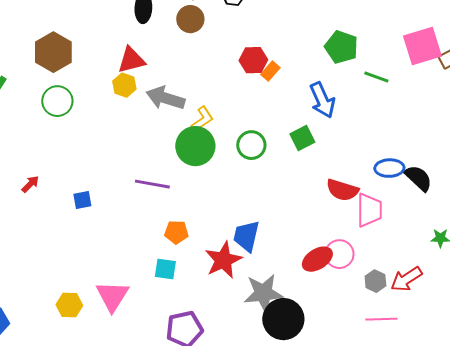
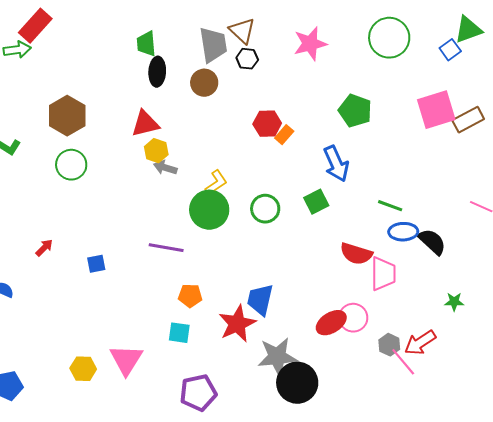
green line: (376, 77) -> (390, 206), moved
yellow hexagon: (124, 85) -> (156, 151), moved
gray arrow: (165, 98) -> (165, 168), moved, size x0.6
pink line: (381, 319) -> (403, 362), moved, turned 52

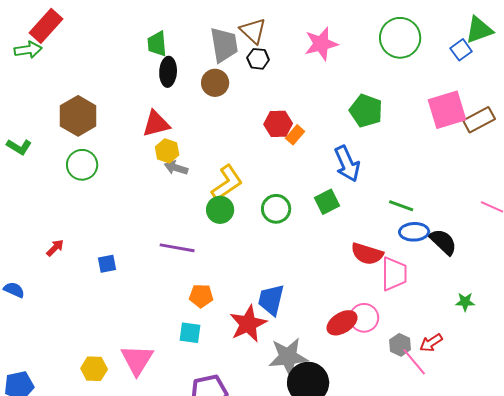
yellow L-shape: (216, 183) -> (227, 183), size x1.4
green circle: (209, 210) -> (220, 210), size x0.7
red arrow: (420, 343) -> (431, 343), size x0.7

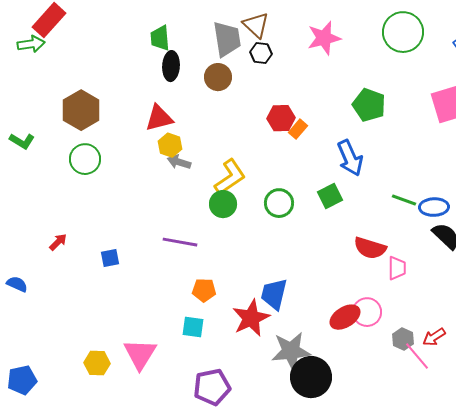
blue ellipse: (414, 232) -> (434, 207), moved
pink trapezoid: (394, 274) -> (397, 268), size x0.7

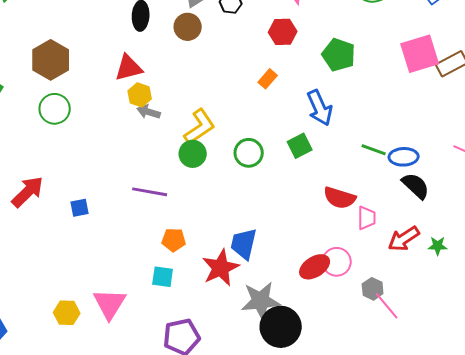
red hexagon: (281, 118) -> (283, 32), moved
red arrow: (58, 242) -> (28, 192), size x1.8
red arrow: (434, 337) -> (404, 239), moved, size x1.4

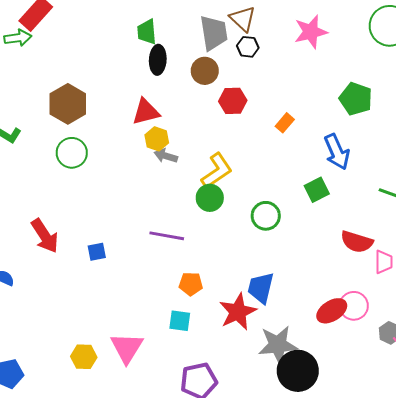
red hexagon: (283, 32) -> (233, 101), moved
green circle: (249, 153) -> (266, 216), moved
red arrow: (28, 192) -> (45, 236), turned 102

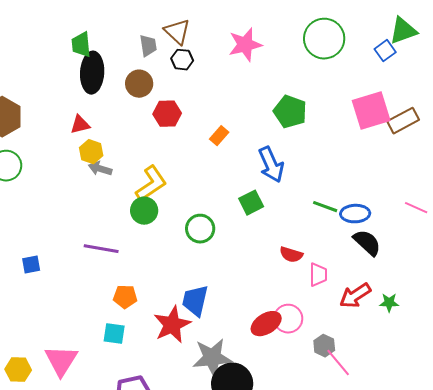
gray trapezoid: (214, 33) -> (148, 46), size x0.6
black ellipse: (158, 60) -> (92, 73), size x1.4
red triangle: (146, 112) -> (80, 125), size x0.7
red semicircle: (357, 242) -> (291, 255), size x0.7

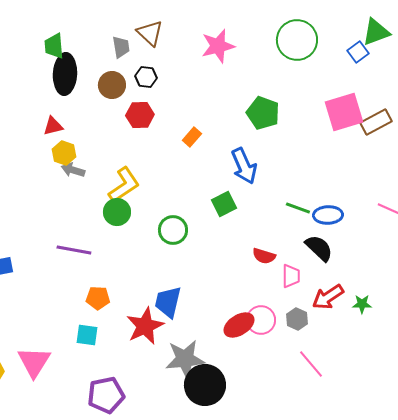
black hexagon: (182, 60) -> (146, 77), moved
black semicircle: (367, 243) -> (319, 248), moved
gray hexagon: (324, 346) -> (297, 319), moved

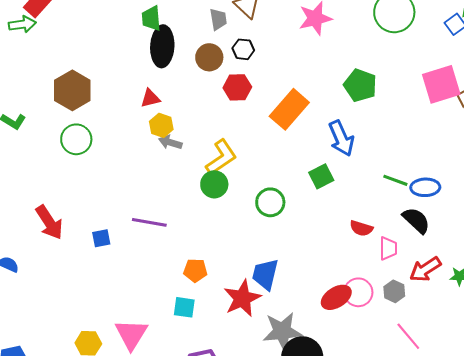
orange rectangle: (192, 137) -> (289, 109), size x2.0
purple line: (74, 250) -> (149, 222), moved

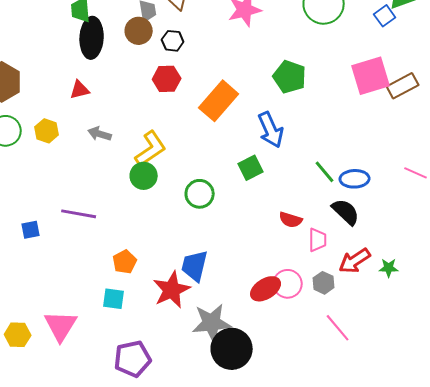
brown circle: (209, 57) -> (139, 31), moved
yellow hexagon: (161, 125) -> (47, 131), moved
green line: (395, 180) -> (325, 172), turned 30
orange pentagon: (195, 270) -> (125, 262), turned -30

